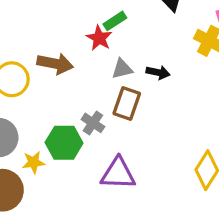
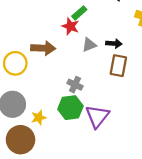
brown rectangle: (127, 104) -> (118, 66), moved
green hexagon: (64, 143) -> (70, 108), moved
purple triangle: (118, 174) -> (97, 116), turned -45

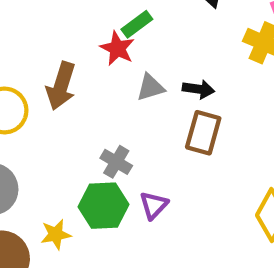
brown arrow: (43, 48) -> (61, 86), turned 100
purple triangle: (97, 116) -> (154, 205), moved, size x0.6
yellow star: (39, 118) -> (56, 234), moved

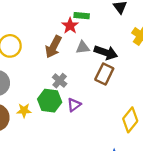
green rectangle: (137, 24) -> (82, 16), turned 32
brown arrow: (61, 86) -> (53, 47), moved
black arrow: (198, 89) -> (106, 52), size x1.5

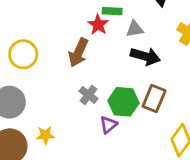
gray triangle: (83, 47) -> (135, 29), moved
brown rectangle: (104, 74) -> (154, 99), moved
green hexagon: (50, 101) -> (123, 102), moved

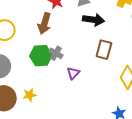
green hexagon: (123, 102) -> (41, 56), moved
yellow star: (45, 135) -> (30, 95), moved

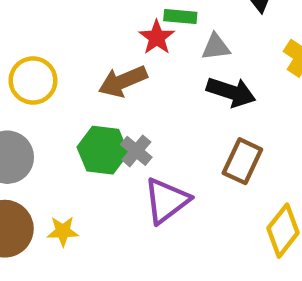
brown arrow: (44, 23) -> (123, 81), turned 40
purple triangle: (73, 73) -> (166, 201), size x1.6

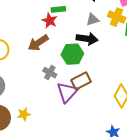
gray triangle: (216, 47) -> (93, 20), moved
green hexagon: (103, 150) -> (72, 54), moved
brown rectangle: (242, 161) -> (81, 81), moved, turned 48

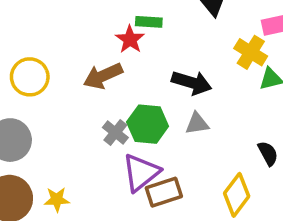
gray triangle: (93, 20) -> (197, 124), moved
green hexagon: (72, 54) -> (148, 124), moved
brown rectangle: (81, 81) -> (164, 192), moved

